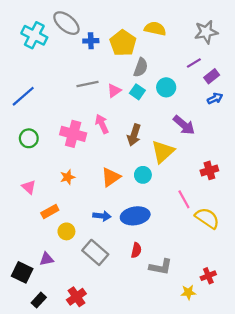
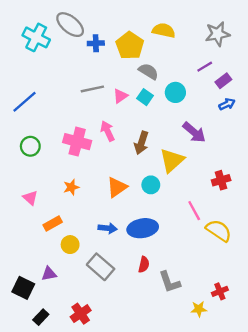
gray semicircle: (141, 67) -> (148, 71), turned -78
gray L-shape: (161, 267) -> (170, 282), turned 60

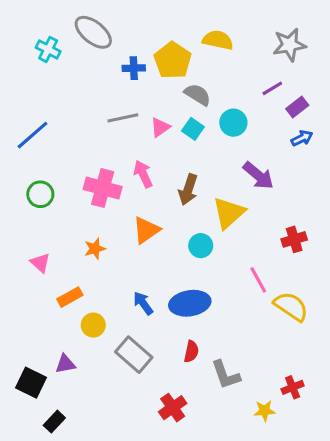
cyan cross: (36, 37) -> (48, 49), size x0.7
blue cross: (96, 43) -> (134, 68), moved
orange triangle: (117, 187) -> (146, 230), moved
blue arrow: (108, 228) -> (143, 303), turned -132
red cross: (81, 314) -> (173, 408), moved

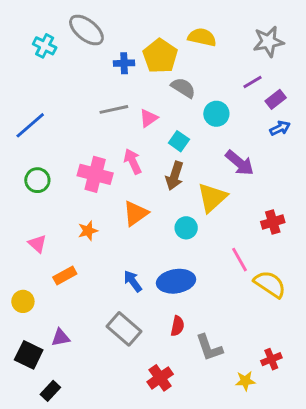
cyan square: (193, 129) -> (179, 141), moved
yellow circle: (93, 325) -> (23, 301), moved

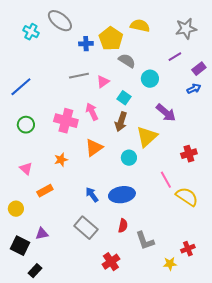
purple rectangle: (276, 99) -> (199, 69), moved

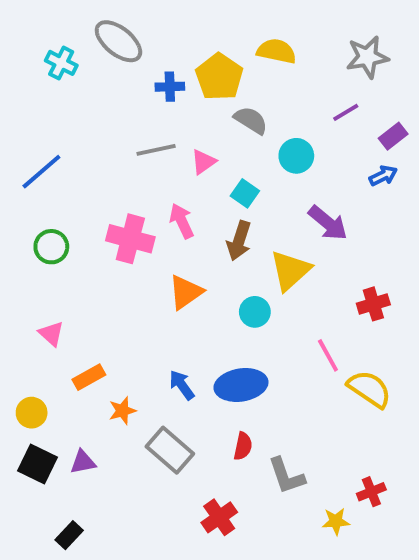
orange star: (61, 160) -> (122, 411), moved
black square: (20, 246) -> (37, 464), moved

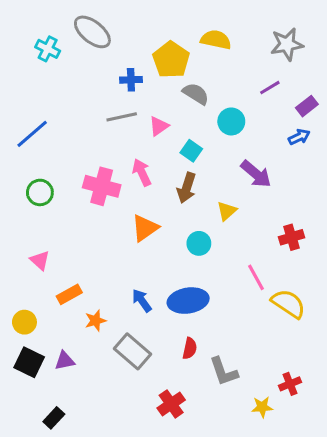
blue cross: (170, 87) -> (131, 80), moved
yellow triangle: (290, 270) -> (227, 211), size x0.6

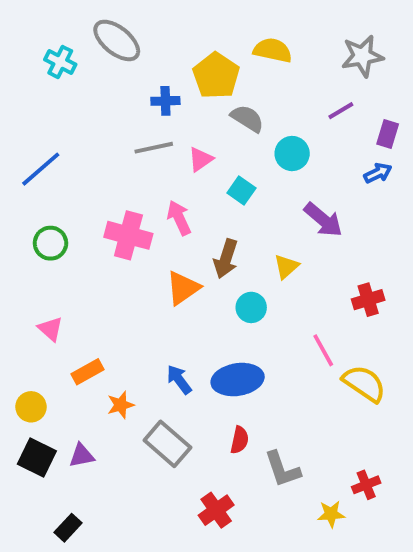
purple rectangle: (307, 106) -> (388, 134), turned -35
brown arrow: (187, 188) -> (226, 259), moved

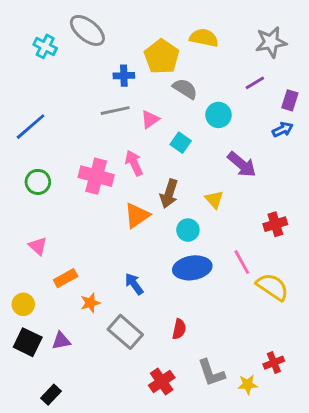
yellow triangle: (286, 267) -> (214, 199), turned -30
blue ellipse: (238, 380) -> (192, 268), moved
gray L-shape: (282, 469) -> (211, 373), moved

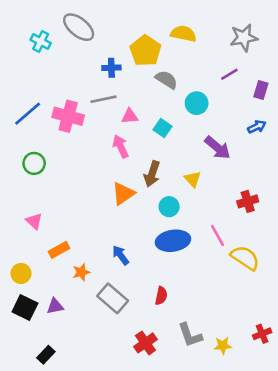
pink triangle: (150, 119) -> (130, 116), moved, turned 30
blue arrow: (283, 129) -> (257, 127), moved
pink cross: (96, 176) -> (68, 116), moved
red cross: (274, 363) -> (262, 334), moved

